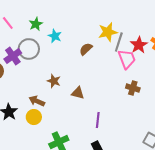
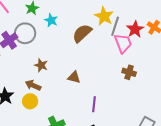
yellow star: (108, 32) -> (104, 16), turned -30
brown semicircle: (86, 49) -> (82, 33), size x1.5
brown star: (54, 81) -> (41, 65), moved

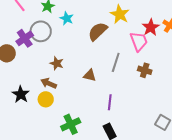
gray line: (115, 26) -> (116, 62), moved

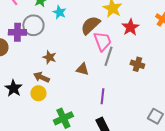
red star: (151, 27) -> (130, 27), moved
purple cross: (25, 38) -> (17, 32), turned 36
pink trapezoid: (139, 41) -> (102, 41), moved

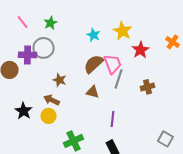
cyan star: (59, 12) -> (94, 35), moved
brown semicircle: (90, 25) -> (94, 64), moved
brown cross: (137, 64) -> (148, 87), turned -32

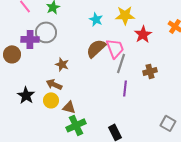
yellow star: (122, 31) -> (125, 15), turned -30
brown triangle: (92, 92) -> (69, 107), moved
purple line: (112, 119) -> (125, 88), moved

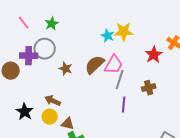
cyan star: (96, 19) -> (108, 36), moved
red star: (143, 34) -> (154, 55), moved
pink trapezoid: (115, 48) -> (114, 65), turned 50
brown star: (62, 64) -> (66, 69), moved

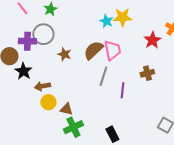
pink trapezoid: (114, 65) -> (112, 50), turned -40
gray line: (120, 80) -> (103, 76), moved
brown arrow: (53, 101) -> (42, 86), moved, turned -35
black star: (25, 112) -> (23, 71), moved

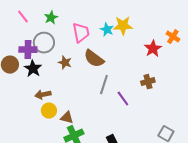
brown semicircle: (93, 50) -> (94, 59), turned -100
pink trapezoid: (112, 50) -> (81, 33), moved
black star: (23, 71) -> (33, 69), moved
purple line: (122, 90) -> (123, 99), turned -42

